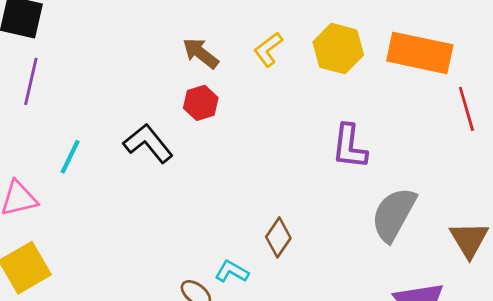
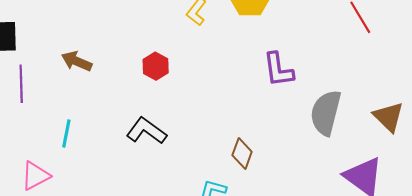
brown arrow: (201, 53) -> (77, 61), moved
black L-shape: (148, 143) -> (146, 131), moved

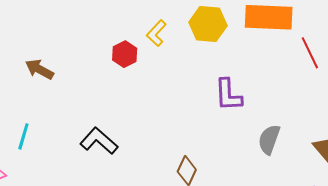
red hexagon: (156, 66) -> (125, 54), moved
gray semicircle: (326, 113) -> (269, 139), size x0.7

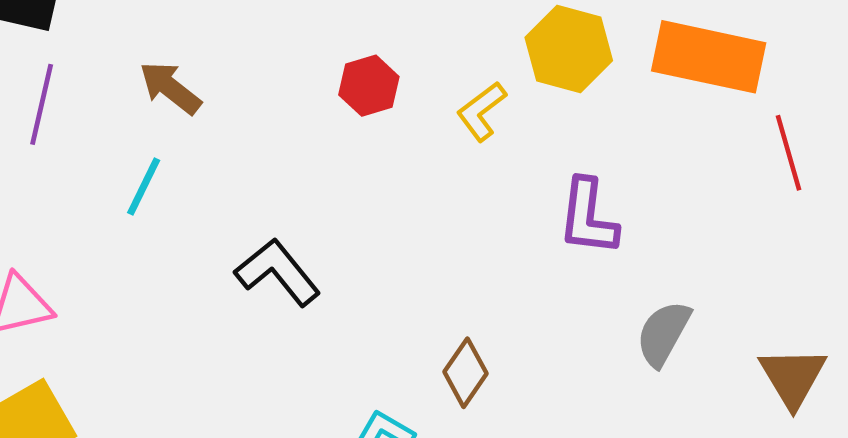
yellow L-shape: (156, 33) -> (481, 111), moved
cyan line: (23, 136) -> (144, 187), moved

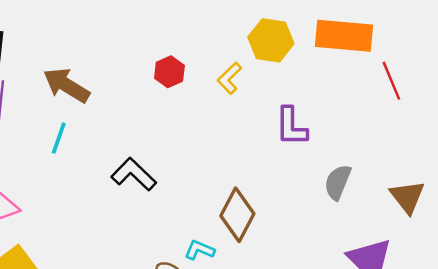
brown arrow: (170, 88) -> (66, 85), size x1.4
brown diamond: (466, 373) -> (237, 215), size x1.5

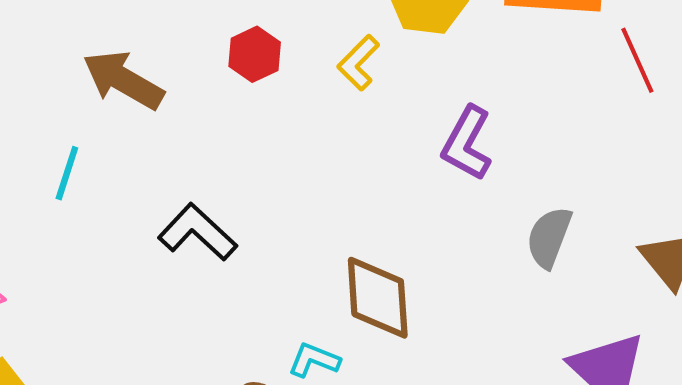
brown arrow: (66, 85) -> (123, 80), moved
purple L-shape: (291, 126) -> (467, 143), turned 30
brown diamond: (237, 215) -> (378, 298), turned -30

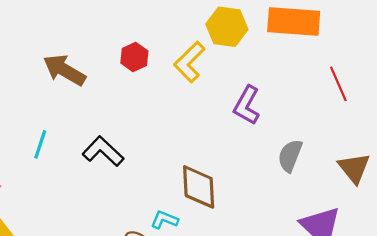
red line: (637, 60) -> (338, 84), moved
yellow L-shape: (358, 63) -> (189, 62), size x1.4
cyan line: (67, 173) -> (40, 144), moved

